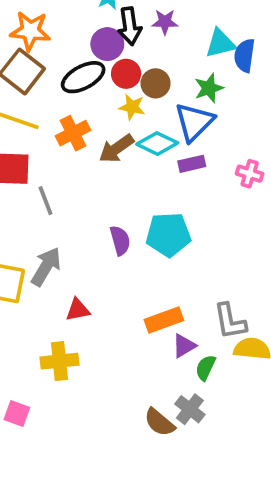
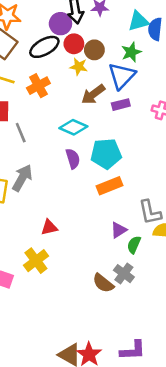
cyan diamond: (157, 144) -> (73, 127), moved
brown arrow: (116, 149) -> (93, 94), moved
red triangle: (78, 310) -> (49, 227), moved
orange rectangle: (164, 320) -> (109, 186), moved
yellow cross: (59, 361) -> (36, 261), moved, turned -30

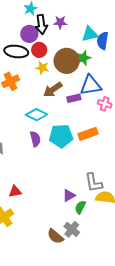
black ellipse: (44, 47) -> (16, 51), turned 35
brown circle: (94, 50) -> (67, 61), moved, size x1.6
blue triangle: (122, 76) -> (91, 85), moved, turned 35
orange rectangle: (109, 186) -> (88, 134), moved

